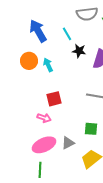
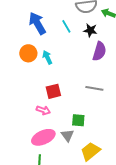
black star: (79, 51) -> (90, 30), moved
green square: (91, 129) -> (78, 120), moved
gray triangle: (68, 143) -> (67, 135), turned -40

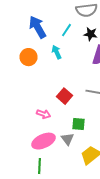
cyan line: (66, 26) -> (66, 30), turned 64
cyan arrow: (47, 57) -> (56, 52), moved
red square: (53, 91) -> (64, 96), moved, turned -35

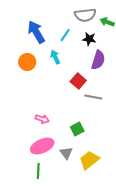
red square: (64, 96) -> (78, 81), moved
green square: (78, 124) -> (77, 129), turned -32
gray triangle: (68, 139) -> (66, 153), moved

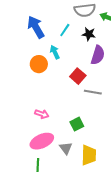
orange circle: (27, 62) -> (39, 64), moved
yellow trapezoid: (89, 160) -> (89, 155), turned 130

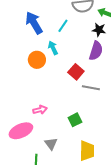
black star: (89, 34) -> (99, 30), moved
pink arrow: (42, 114) -> (40, 110), turned -32
pink ellipse: (42, 141) -> (21, 131), moved
gray triangle: (66, 148) -> (51, 144), moved

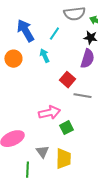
orange circle: (37, 60) -> (13, 59), moved
pink arrow: (40, 110) -> (49, 113), moved, size x1.5
yellow trapezoid: (87, 151) -> (63, 159), moved

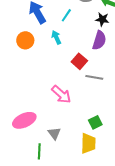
pink arrow: (49, 113) -> (61, 94), turned 55
green square: (66, 128) -> (95, 122), moved
yellow trapezoid: (63, 159) -> (88, 143), moved

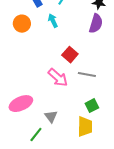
red square: (79, 61) -> (70, 55), moved
gray line: (94, 77) -> (87, 75), moved
green line: (39, 151) -> (36, 135), turned 35

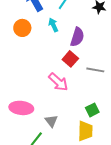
purple semicircle: (96, 24) -> (77, 37), moved
gray line: (87, 75) -> (95, 70), moved
pink ellipse: (21, 104) -> (21, 108), turned 30

